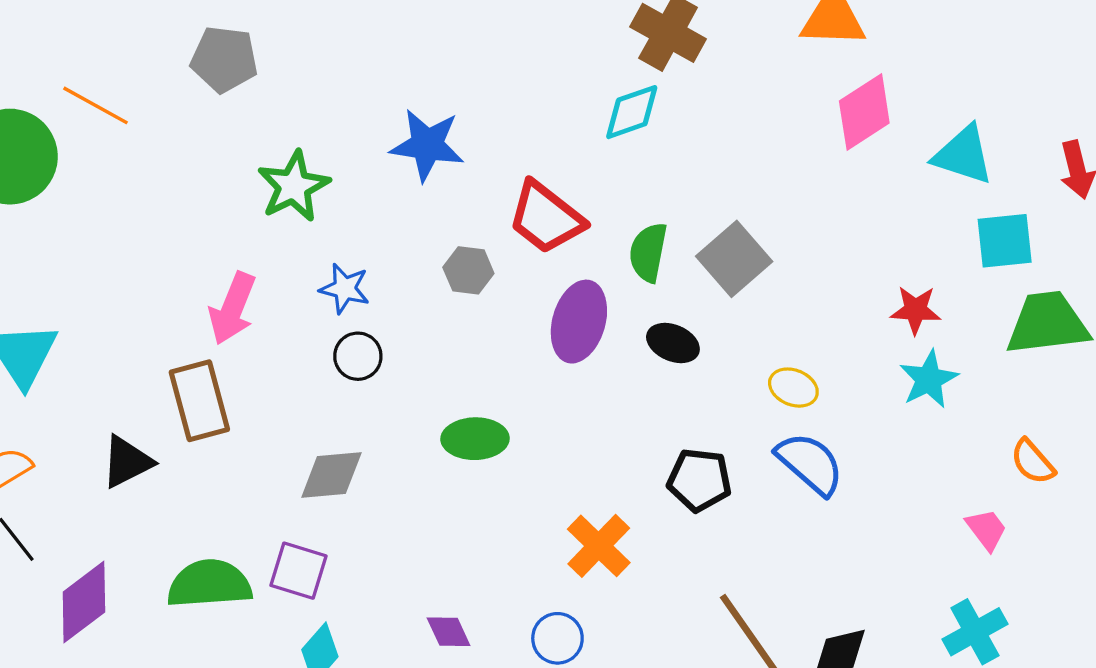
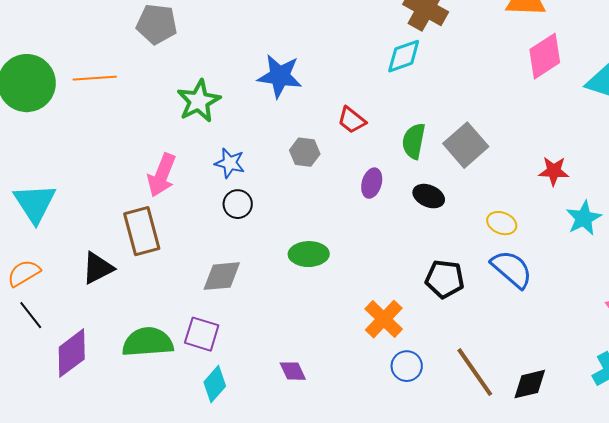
orange line: (96, 105) -> (95, 78), moved, turned -33
red trapezoid: (546, 218) -> (352, 120), size x0.6
red star: (915, 310) -> (554, 171), moved
purple ellipse: (579, 322) -> (372, 183), size x0.6
blue circle: (557, 638) -> (407, 366), moved

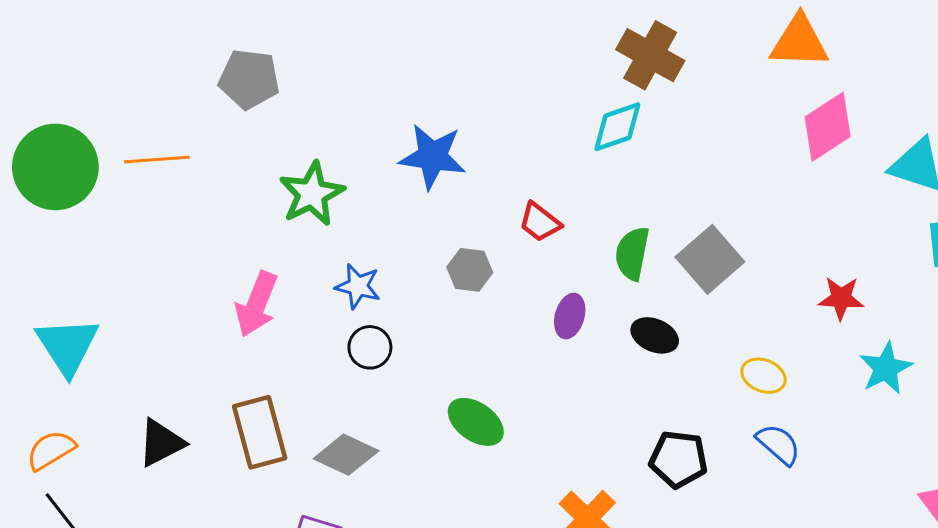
brown rectangle: (142, 231) -> (260, 432), moved
green ellipse: (309, 254) -> (476, 422), turned 36
blue semicircle: (512, 269) -> (778, 444), size x0.7
gray diamond: (222, 276) -> (346, 455), turned 30

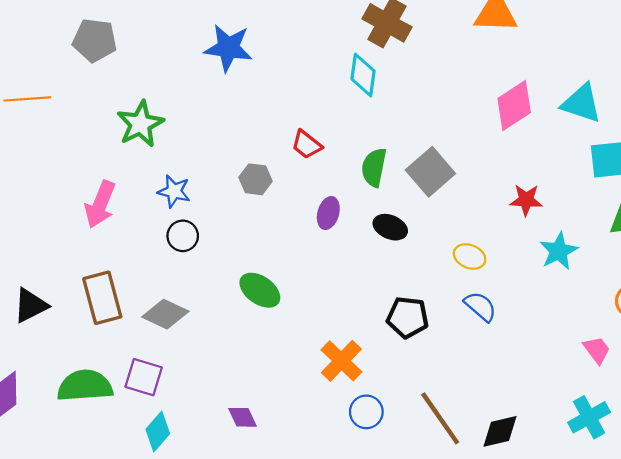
cyan diamond: (617, 127) -> (363, 75), turned -63
pink diamond: (828, 127) -> (514, 105), moved
blue star: (433, 157) -> (228, 48), moved

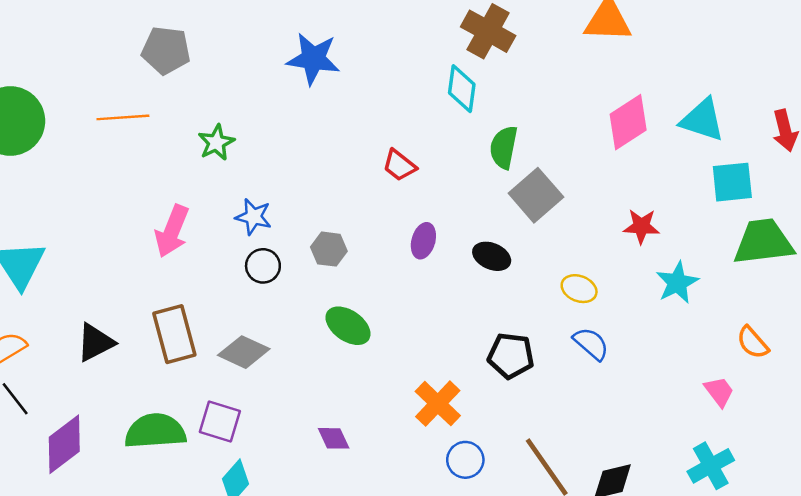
orange line: (27, 99) -> (123, 117), moved
green star: (140, 124) -> (216, 143), size x0.7
green semicircle: (374, 167) -> (504, 147), moved
gray hexagon: (255, 179) -> (329, 249), moved
purple diamond: (242, 417) -> (334, 438), moved

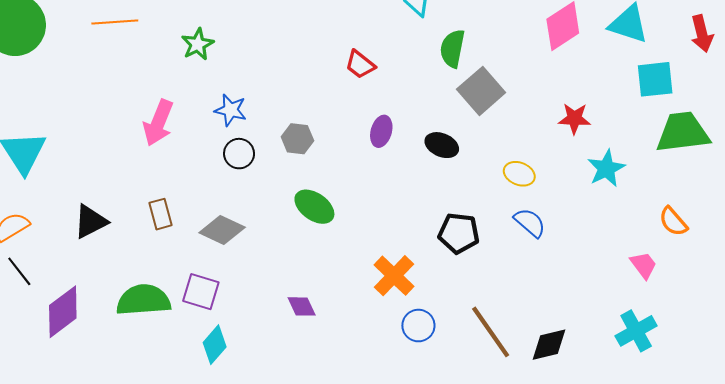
brown rectangle: (174, 334) -> (160, 214), size x0.6

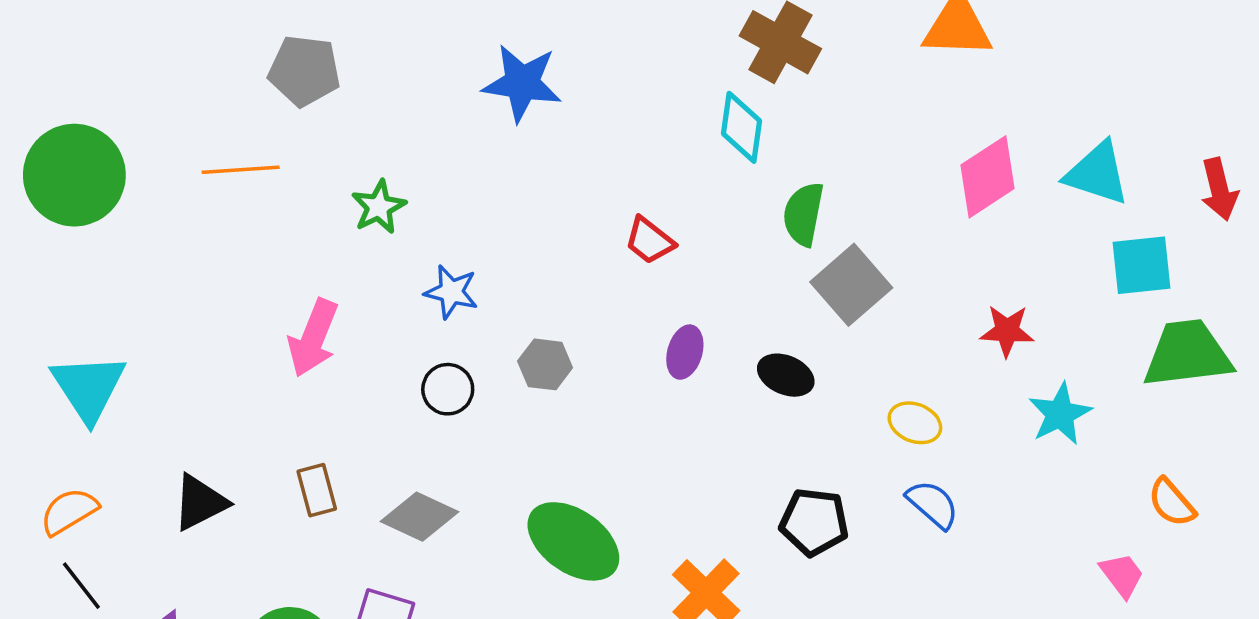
blue star: (231, 110) -> (451, 292), moved
green ellipse: (314, 207) -> (573, 541), moved, size x1.4

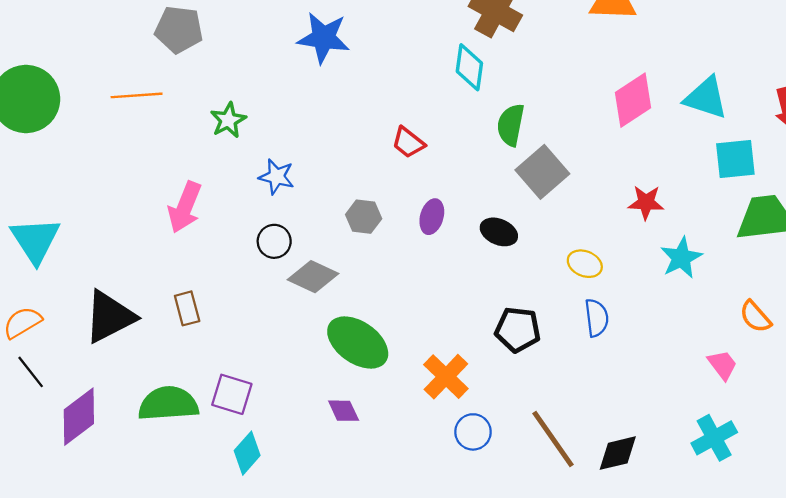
gray hexagon: (545, 364) -> (364, 217), moved
black triangle: (200, 502) -> (109, 317), size x1.4
blue semicircle: (933, 504) -> (597, 318), turned 42
gray diamond: (419, 517) -> (313, 277), moved

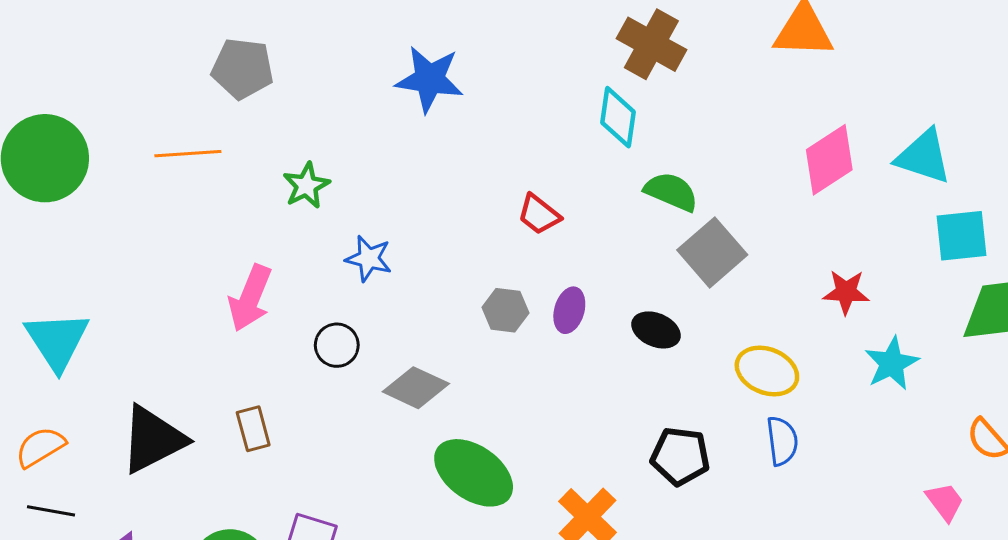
green semicircle: (511, 125) -> (671, 192), turned 102
gray hexagon: (364, 217) -> (505, 310), moved
black circle: (274, 241) -> (337, 345), moved
yellow ellipse: (585, 264) -> (767, 371), size x1.4
black line: (31, 372) -> (51, 511), turned -42

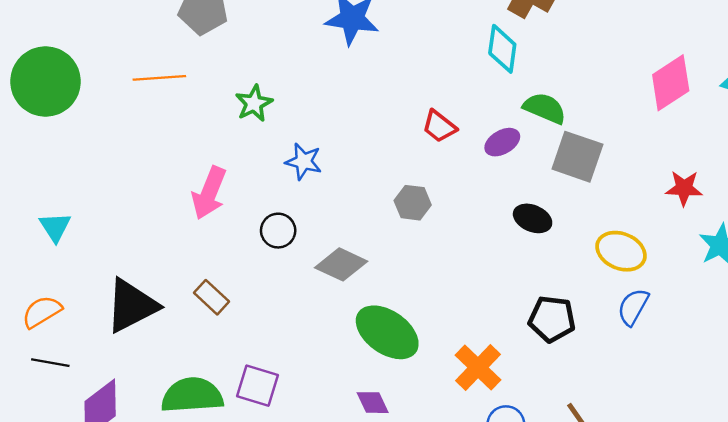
gray square: (712, 252) -> (577, 157), turned -30
purple ellipse: (569, 310) -> (502, 142), moved, turned 44
cyan triangle: (57, 341) -> (55, 227), size x0.6
brown rectangle: (253, 429) -> (211, 297), turned -32
blue semicircle: (782, 441) -> (633, 307), turned -144

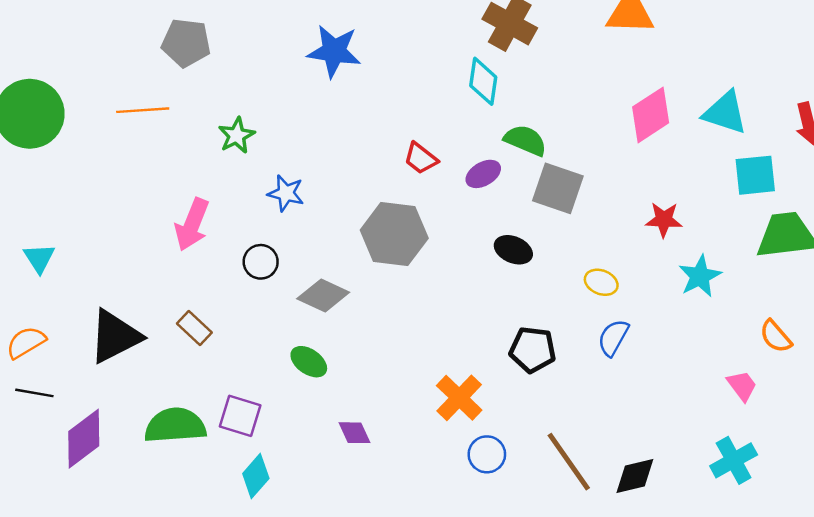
gray hexagon: (413, 203) -> (394, 234), size x1.8
yellow ellipse: (621, 251) -> (601, 282), size x0.7
green ellipse: (387, 332) -> (309, 362), moved, size x0.6

